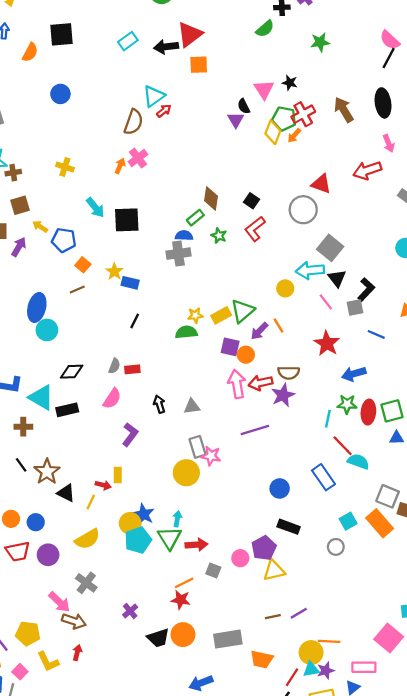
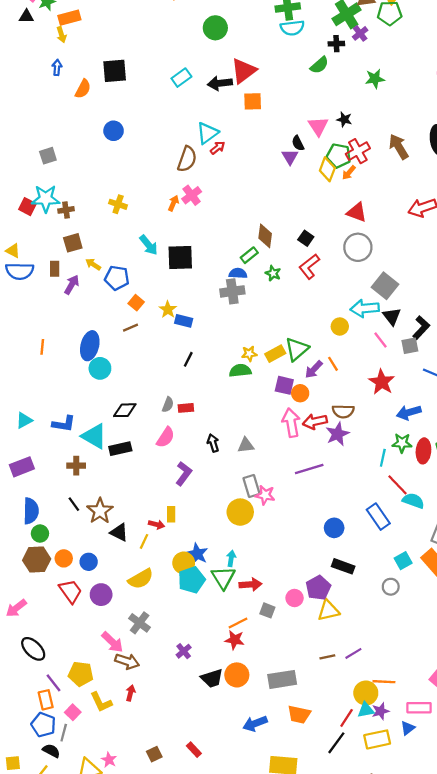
red triangle: (321, 184) -> (357, 212), moved
red trapezoid: (18, 551) -> (71, 591), turned -115
orange trapezoid: (262, 659) -> (299, 715), moved

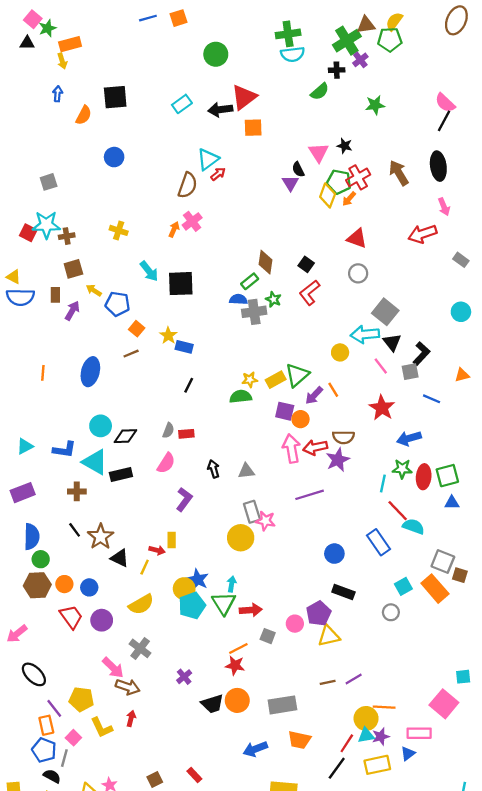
gray circle: (358, 247) -> (358, 273), size x0.7
gray cross: (232, 291) -> (254, 312), moved
cyan circle: (100, 368) -> (101, 426), moved

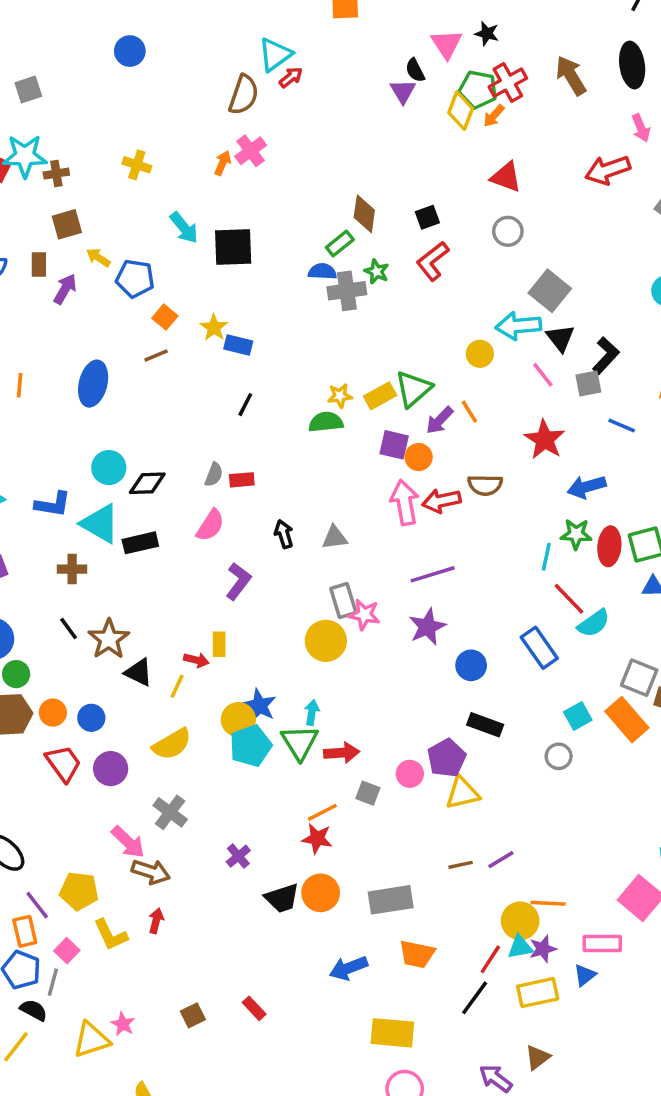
black square: (306, 264) -> (427, 217), turned 35
purple star: (338, 460) -> (427, 627), moved
cyan semicircle: (413, 526) -> (594, 623), turned 125

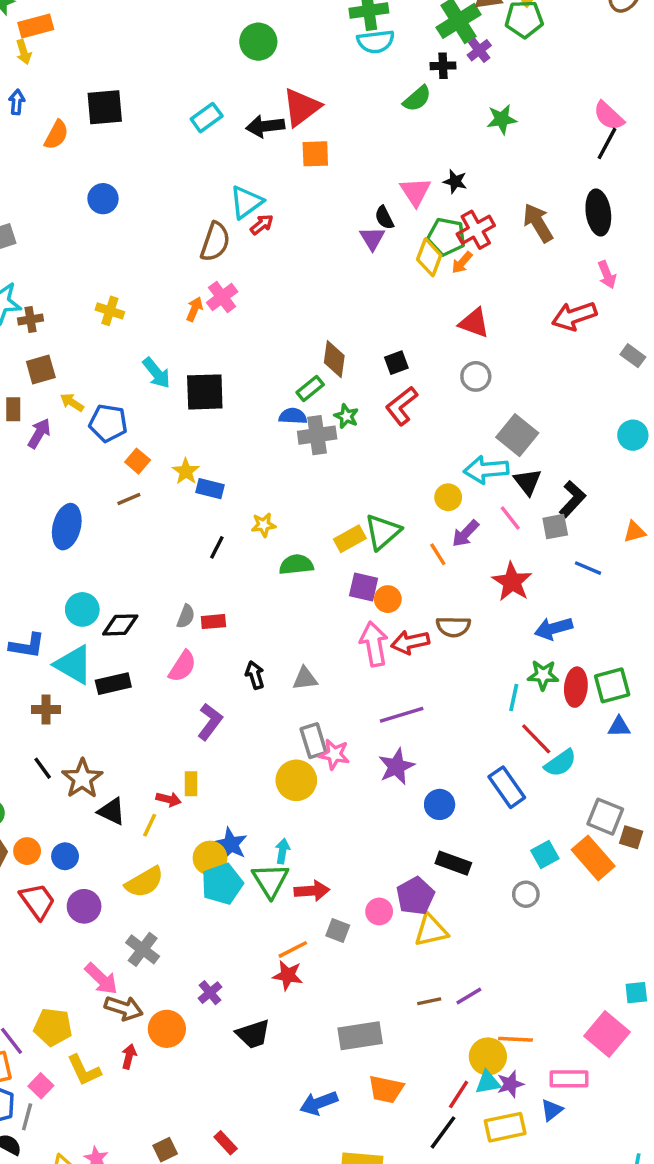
yellow star: (340, 396) -> (264, 525), moved
purple arrow: (440, 420) -> (465, 534), moved
orange circle: (321, 893) -> (167, 1029), moved

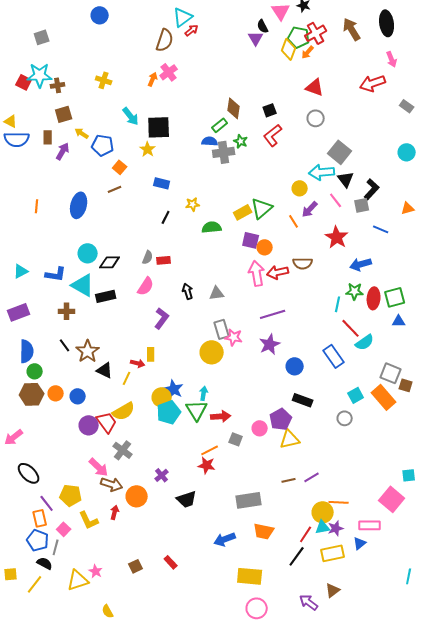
yellow star: (186, 471) -> (148, 149), moved
red trapezoid: (37, 901) -> (107, 422), moved

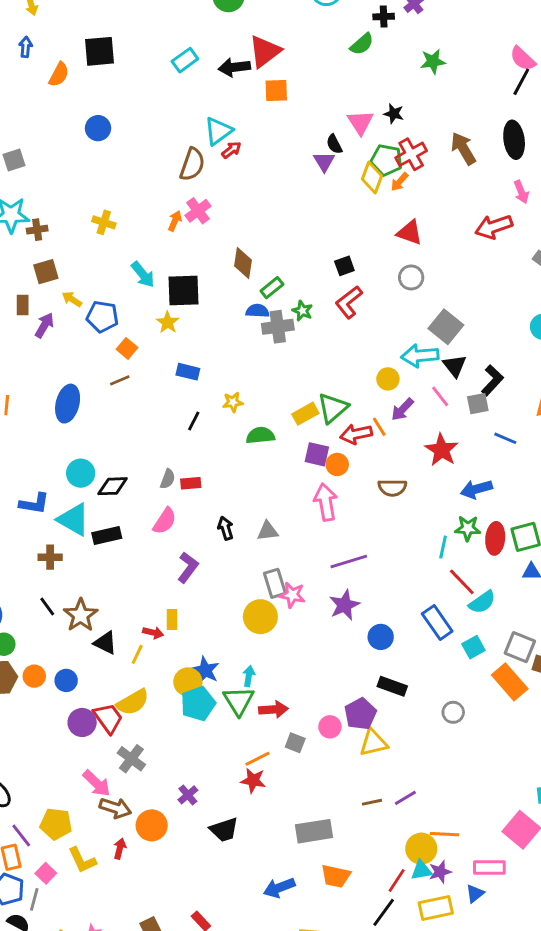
brown diamond: (234, 108) -> (243, 263), moved
red arrow: (278, 272) -> (356, 434), moved
cyan square: (356, 395) -> (473, 647), moved

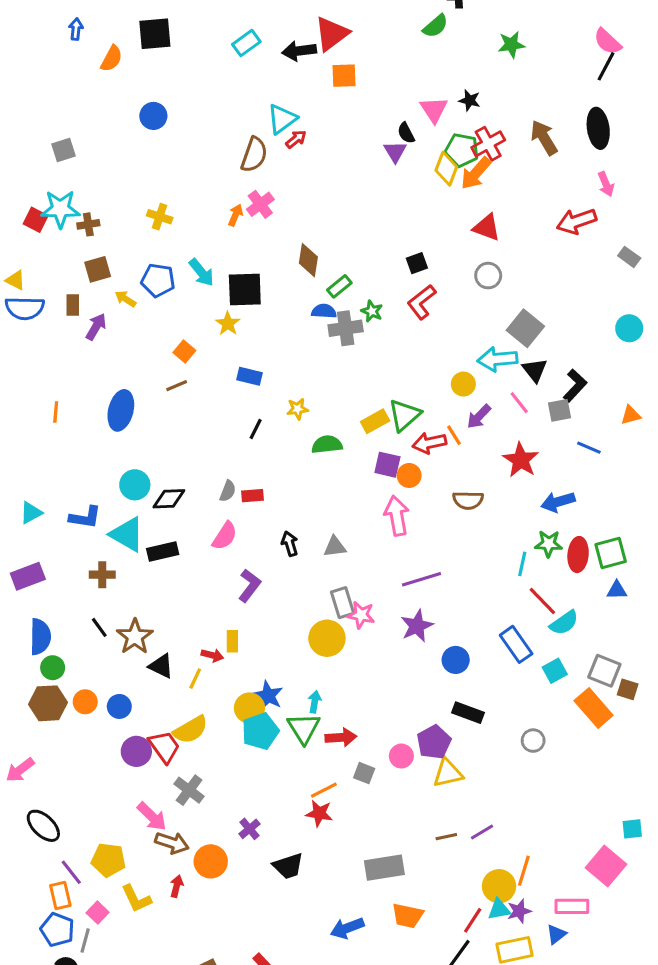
orange arrow: (400, 182) -> (476, 173), size x1.6
blue pentagon: (102, 317) -> (158, 280), moved
orange line: (444, 834) -> (524, 871), turned -76

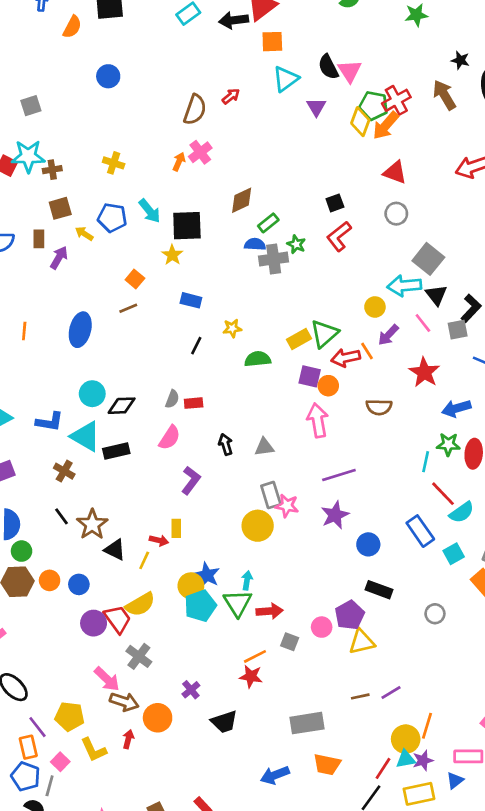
black star: (470, 100) -> (460, 60), moved
cyan triangle: (282, 119) -> (286, 79), moved
black semicircle: (406, 133) -> (328, 67), moved, size x1.4
brown diamond: (308, 260) -> (242, 200), turned 56
brown cross: (102, 575) -> (64, 471), turned 30

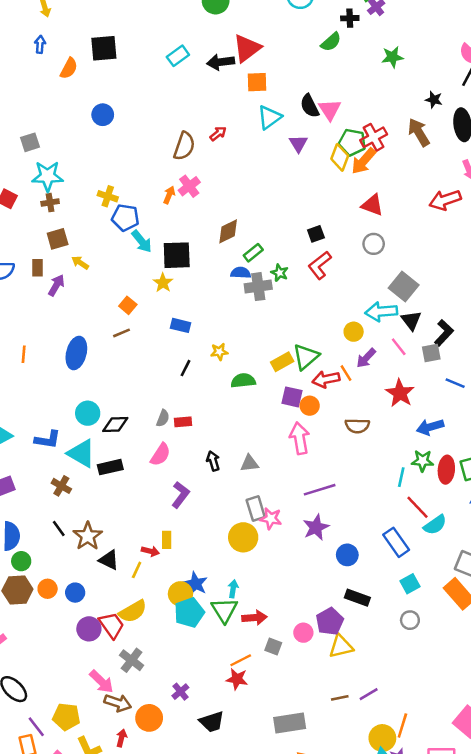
cyan star: (28, 156) -> (48, 176), moved
blue pentagon: (112, 218) -> (125, 218), moved
cyan square: (454, 554) -> (410, 584), moved

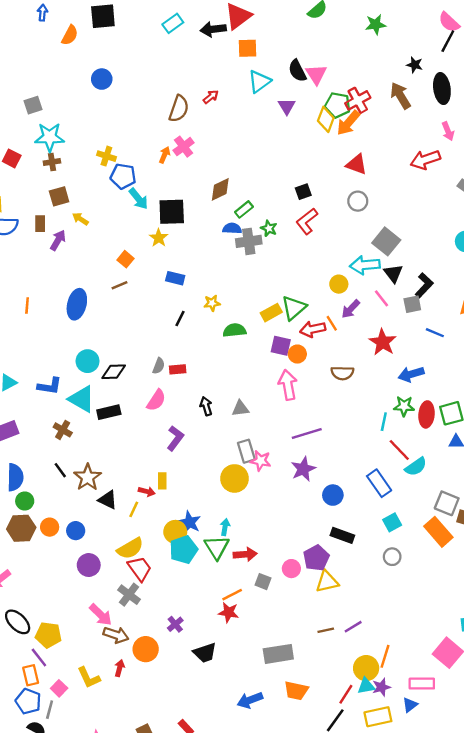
red trapezoid: (111, 625) -> (140, 569), moved
yellow pentagon: (66, 717) -> (48, 635), moved

